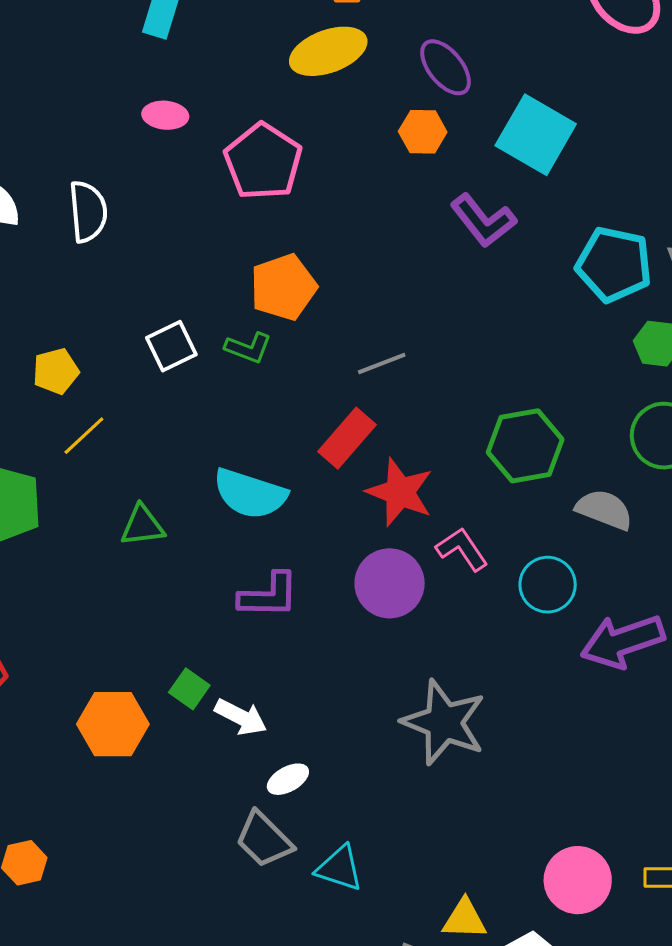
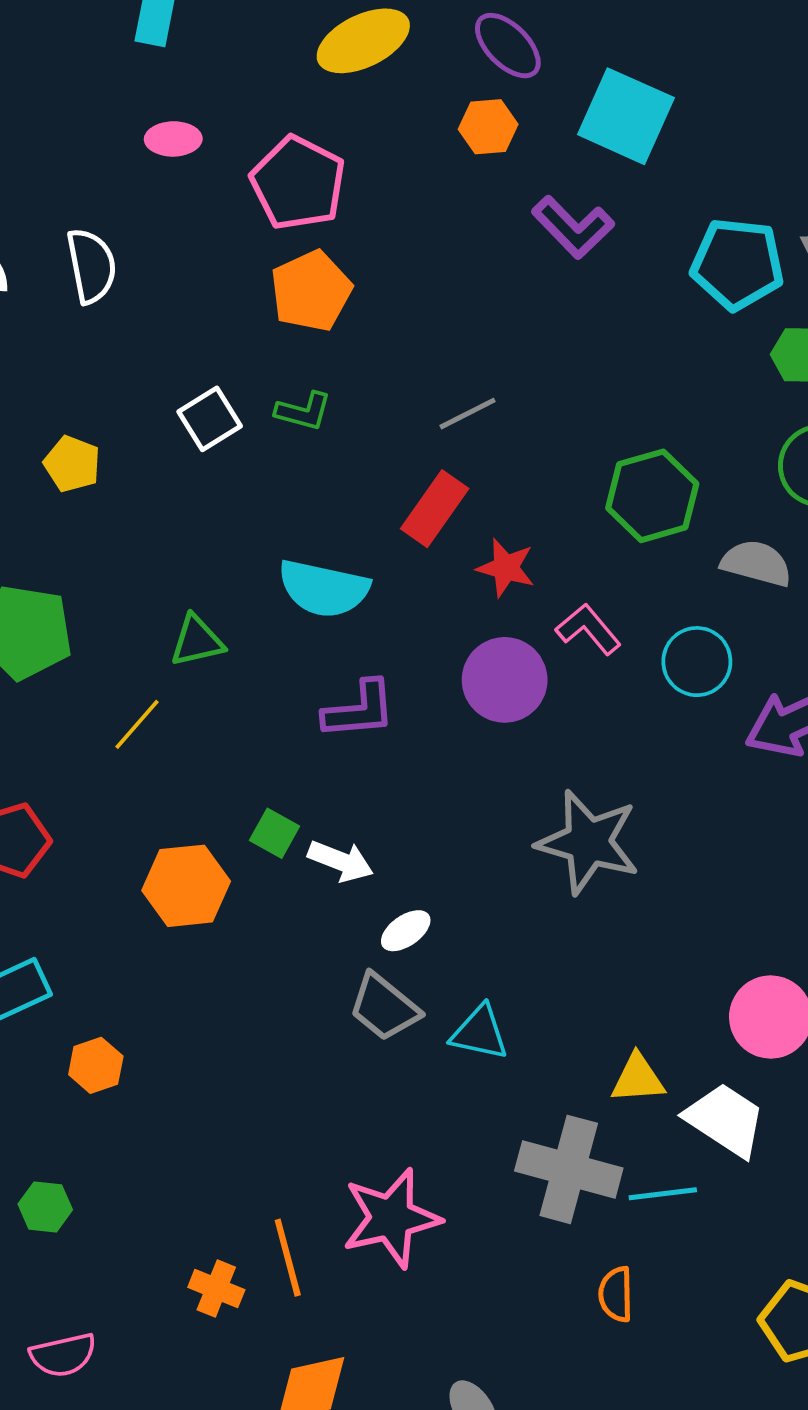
orange pentagon: (283, 287) -> (311, 291), moved
yellow pentagon: (56, 371) -> (72, 464), turned -30
yellow line: (84, 436) -> (137, 724), moved
red star: (400, 492) -> (506, 568), size x0.7

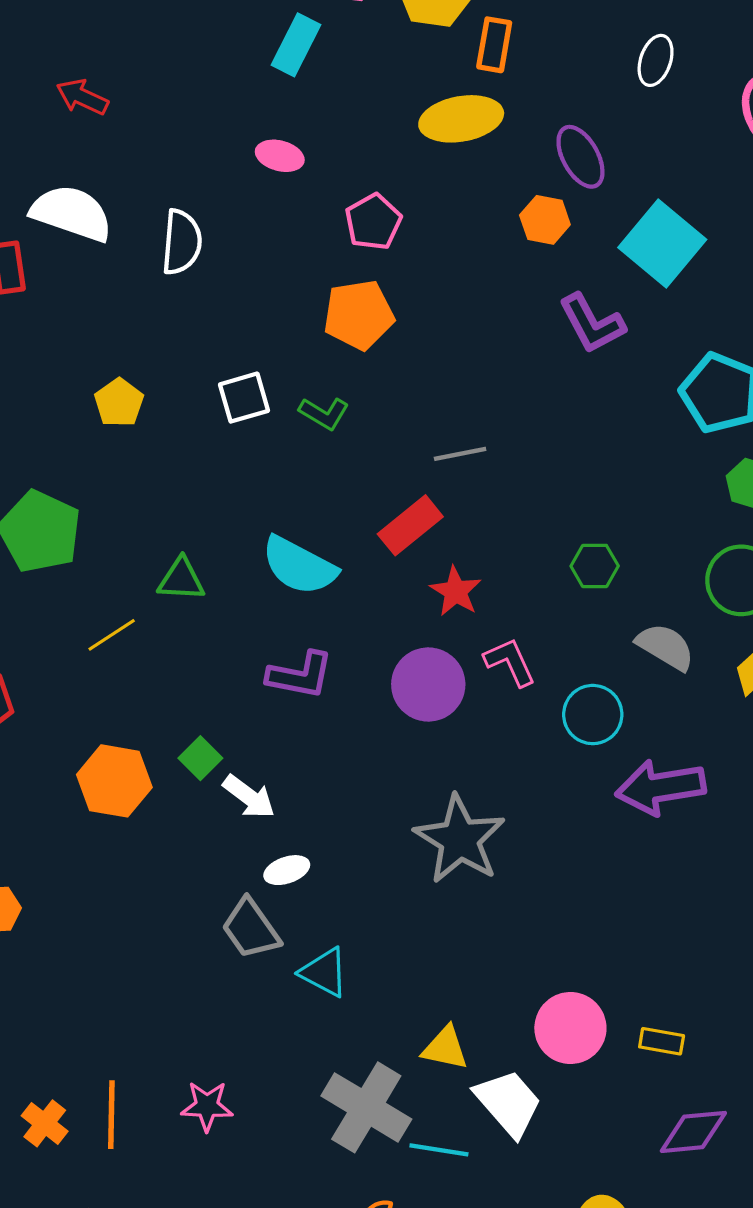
pink pentagon: (298, 183) -> (373, 222), size x0.7
green hexagon: (652, 496) -> (595, 566), size x0.6
pink star: (391, 1218) -> (207, 1106), size x0.6

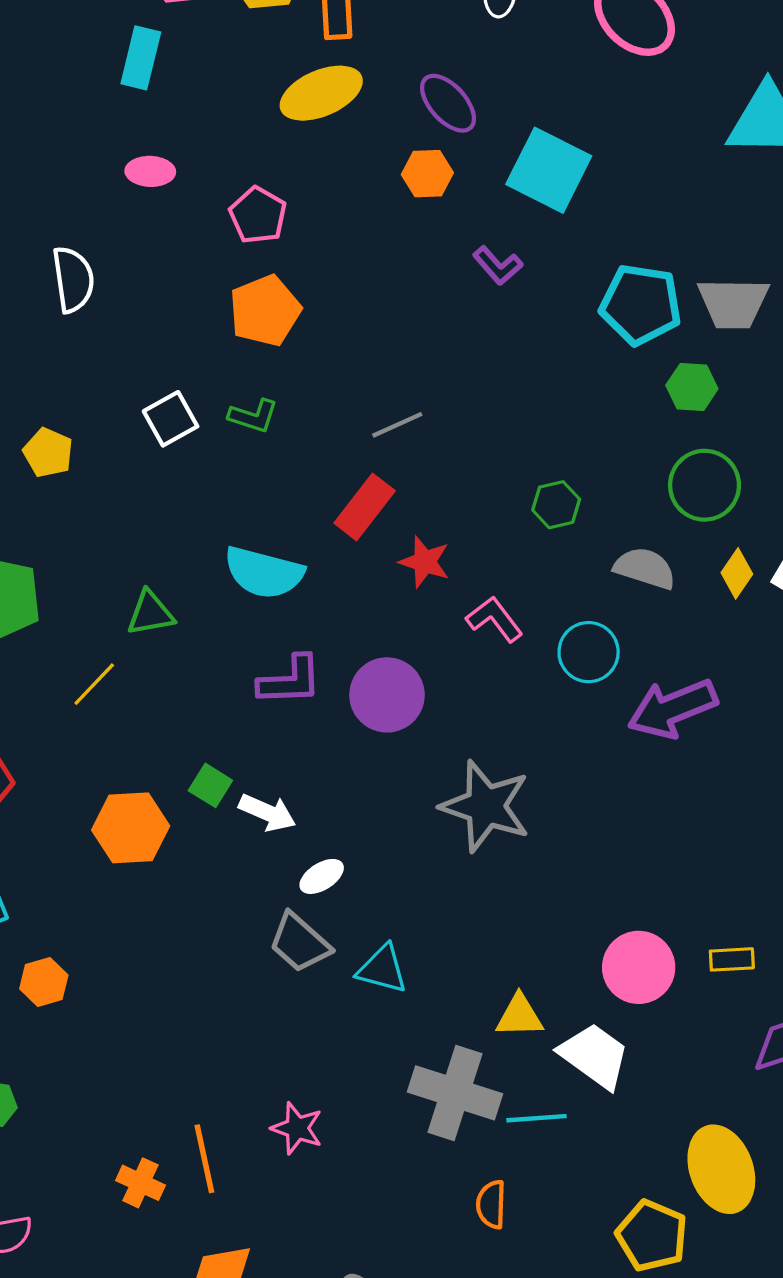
purple L-shape: (592, 324) -> (498, 266), size x0.7
purple circle: (428, 684) -> (387, 695), moved
pink star: (207, 1106) -> (297, 1128), turned 30

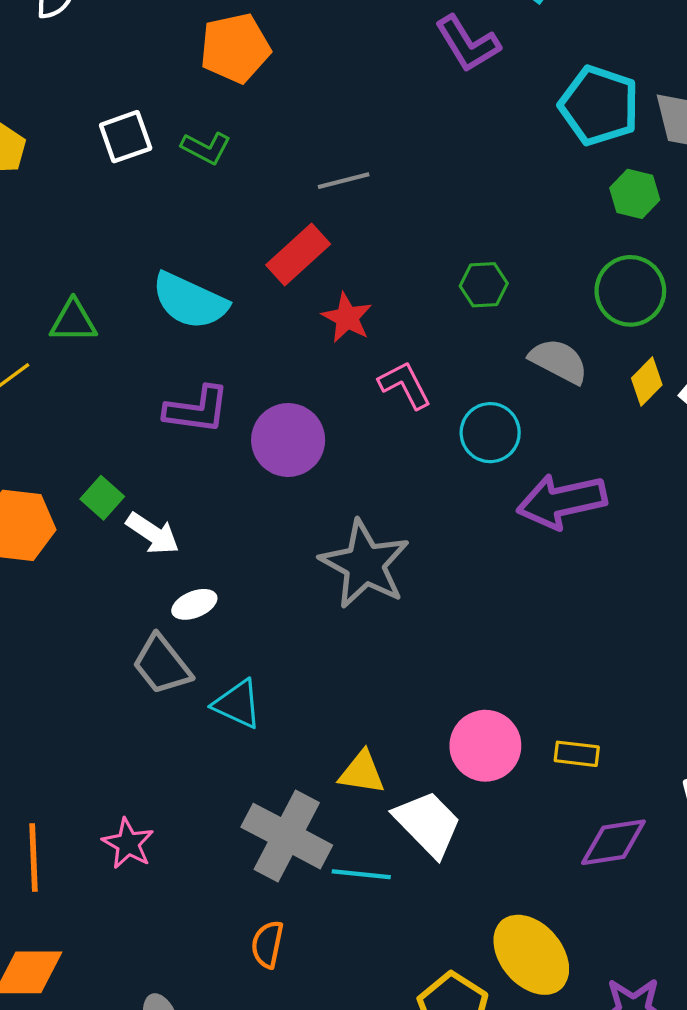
purple L-shape: (498, 266) -> (468, 44), size x1.4
yellow ellipse: (721, 1169) -> (531, 955), turned -30
orange semicircle: (491, 1204) -> (267, 944), moved

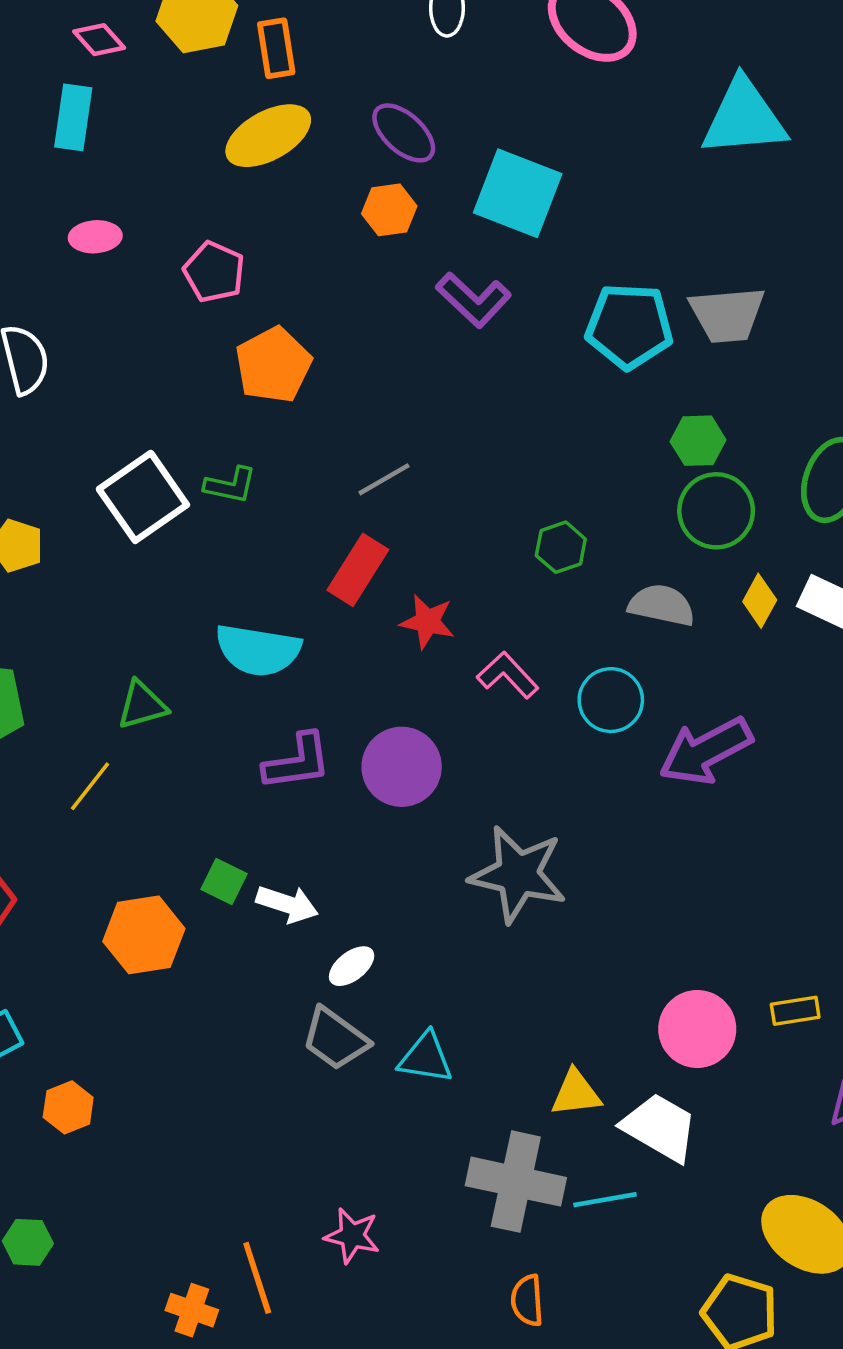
orange pentagon: (235, 48) -> (273, 365), moved
white square: (126, 137) -> (143, 497), size x1.5
green hexagon: (635, 194) -> (698, 441), moved

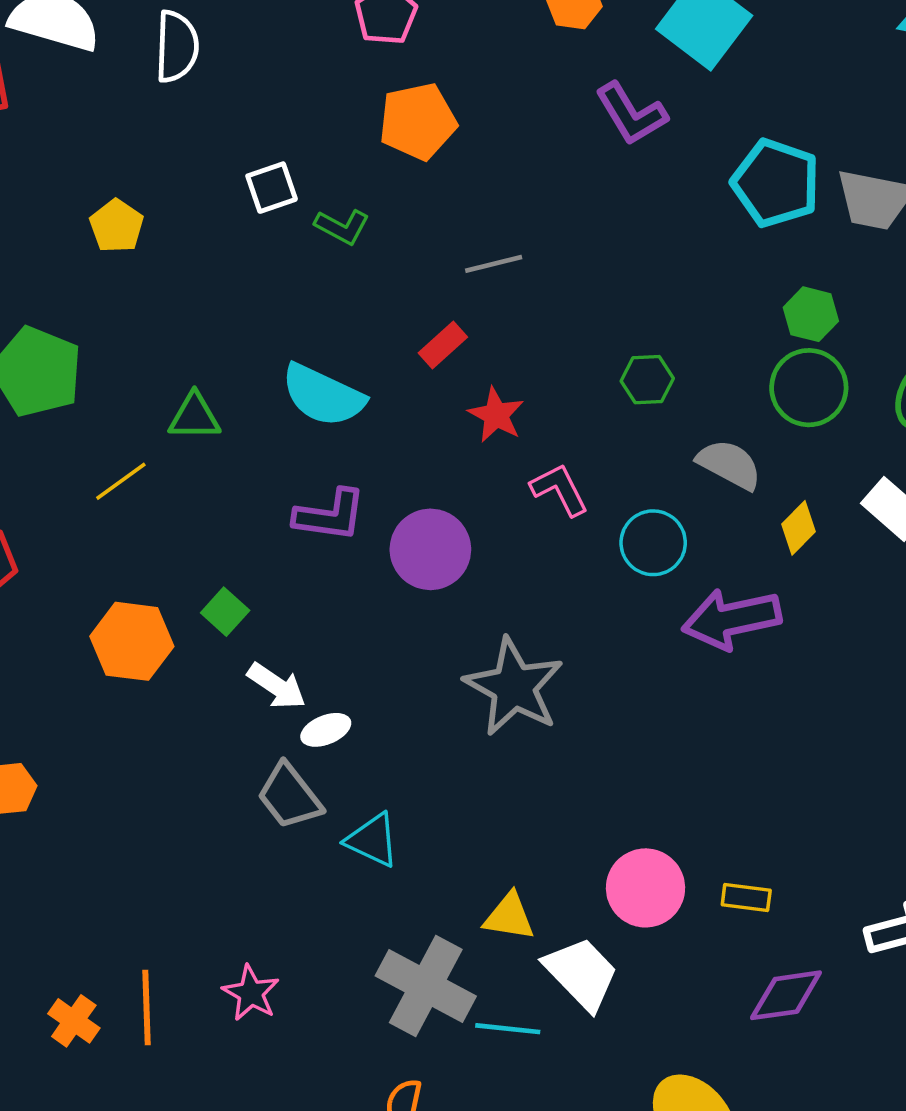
white square: (143, 497) -> (272, 188), moved, size x0.6
red rectangle: (358, 570) -> (443, 345), size x0.7
yellow diamond: (760, 601) -> (799, 528), moved
white arrow: (287, 904) -> (277, 686), moved

